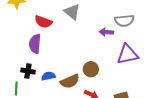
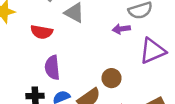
purple semicircle: (35, 44) -> (52, 68), moved

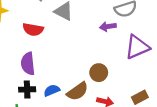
purple semicircle: (52, 68) -> (28, 64), moved

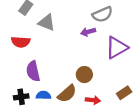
purple semicircle: (28, 64) -> (33, 71), moved
blue semicircle: (52, 90) -> (44, 95), turned 32

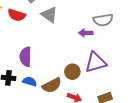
red semicircle: (21, 42) -> (17, 15), moved
purple triangle: (117, 48) -> (96, 62), moved

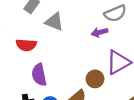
red semicircle: (17, 15) -> (26, 45), moved

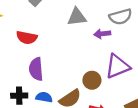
gray triangle: (54, 22) -> (77, 17), moved, turned -36

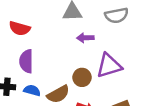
purple arrow: (102, 34) -> (85, 38), moved

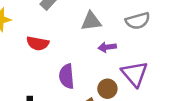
purple semicircle: (26, 61) -> (67, 76), moved
purple triangle: (109, 66) -> (135, 74), turned -48

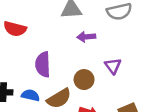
purple triangle: (135, 74) -> (113, 66), size x0.6

